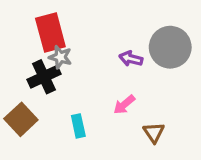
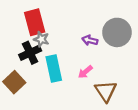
cyan rectangle: (78, 126) -> (54, 69), moved, size x1.6
brown triangle: (154, 132) -> (106, 91), size x1.5

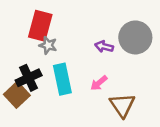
red rectangle: (35, 22) -> (40, 26), turned 30
black cross: (30, 53) -> (29, 78), moved

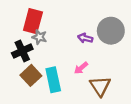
black cross: (29, 78) -> (22, 51), moved
cyan rectangle: (62, 79) -> (53, 80), moved
brown square: (17, 95) -> (31, 75), moved

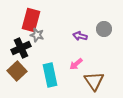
gray circle: (111, 31) -> (104, 29), size x0.6
brown square: (31, 75) -> (17, 71), moved

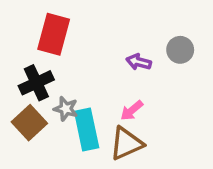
gray star: (37, 35) -> (66, 109), moved
brown triangle: (94, 81) -> (126, 143), moved, turned 40

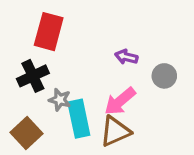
gray circle: (180, 50) -> (164, 76), moved
pink arrow: (132, 110) -> (120, 101), size x1.5
brown square: (29, 123) -> (27, 133), moved

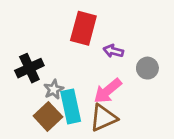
red rectangle: (49, 32) -> (83, 28), moved
gray star: (60, 100) -> (54, 89), turned 30
brown square: (27, 133) -> (48, 116), moved

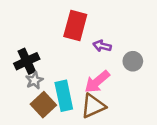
gray star: (54, 89) -> (34, 80), moved

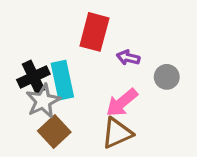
gray star: (34, 80) -> (43, 101), size x1.5
cyan rectangle: (64, 96) -> (62, 80), moved

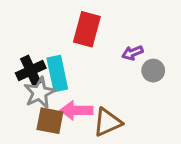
purple arrow: (128, 58) -> (133, 53), moved, turned -36
pink arrow: (122, 103) -> (76, 110), moved, turned 40
brown square: (54, 131) -> (50, 121), turned -36

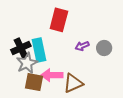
purple arrow: (133, 53) -> (82, 46), moved

